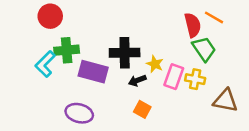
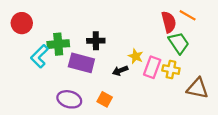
red circle: (50, 16) -> (22, 23), moved
black cross: (125, 53) -> (96, 41), moved, size x0.7
orange square: (142, 109) -> (105, 99), moved

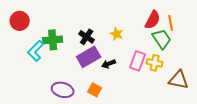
orange line: (188, 15) -> (171, 23), moved, turned 49
red semicircle: (169, 22) -> (153, 20), turned 42
black cross: (96, 41) -> (87, 37), turned 35
yellow star: (136, 56) -> (117, 34), moved
purple rectangle: (81, 63) -> (89, 57), moved, turned -45

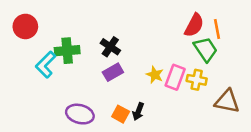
yellow star: (117, 34) -> (155, 75), moved
purple rectangle: (89, 57) -> (113, 72), size x0.7
black arrow: (109, 64) -> (138, 112), moved, turned -48

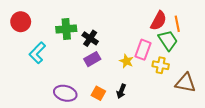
green cross: (67, 51) -> (66, 29), moved
pink rectangle: (175, 77) -> (143, 50), moved
black arrow: (138, 112) -> (121, 91), moved

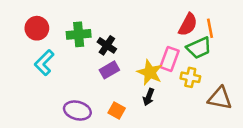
red circle: (21, 22) -> (37, 28), moved
green trapezoid: (168, 40) -> (199, 48), turned 100
yellow star: (126, 61) -> (150, 72), size x1.5
black arrow: (121, 91) -> (149, 97), moved

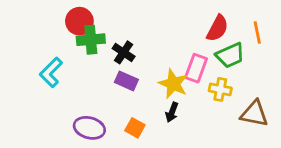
red circle: (37, 28) -> (79, 21), moved
orange line: (210, 28) -> (257, 33), moved
purple rectangle: (109, 70) -> (126, 81), turned 54

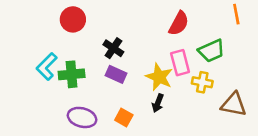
red semicircle: (217, 28) -> (179, 23), moved
orange line: (257, 33) -> (236, 14), moved
green cross: (91, 40) -> (72, 74), moved
pink rectangle: (196, 68) -> (180, 63), turned -35

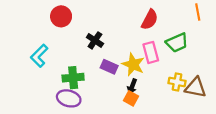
green cross: (72, 74) -> (73, 78), moved
purple rectangle: (116, 74) -> (109, 67), moved
yellow cross: (202, 82) -> (177, 82), moved
orange square: (124, 117) -> (131, 98), moved

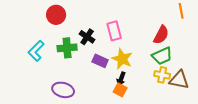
red semicircle: (150, 20) -> (161, 35), moved
green trapezoid: (177, 43) -> (162, 56), moved
pink rectangle: (151, 52) -> (114, 31), moved
green cross: (73, 78) -> (67, 48), moved

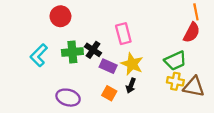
red semicircle: (161, 35) -> (192, 33), moved
black cross: (87, 37) -> (93, 50), moved
orange square: (120, 90) -> (109, 93), moved

